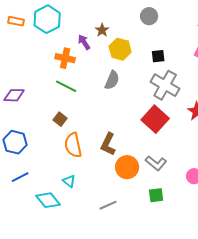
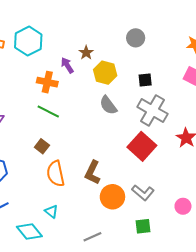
gray semicircle: (112, 80) -> (108, 105), moved, turned 120

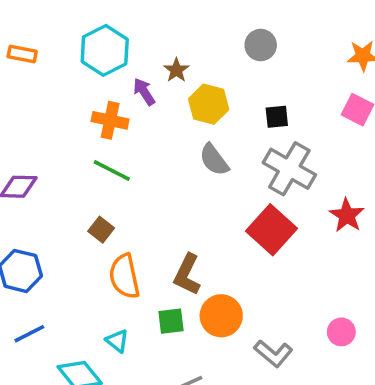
cyan hexagon: (28, 41) -> (105, 50), moved
gray L-shape: (143, 193) -> (273, 353), moved
green square: (143, 226) -> (171, 321), moved

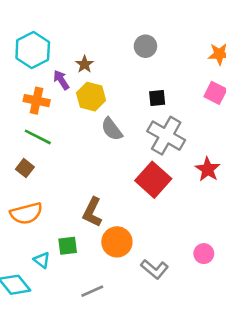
yellow hexagon: (209, 104) -> (91, 97), moved
brown square: (101, 230) -> (25, 168), moved
orange semicircle: (124, 276) -> (26, 213), moved, turned -92
green square: (171, 321) -> (68, 246), moved

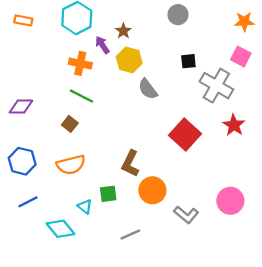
gray cross: (166, 136) -> (216, 86), moved
pink circle: (204, 254) -> (230, 201), size x1.5

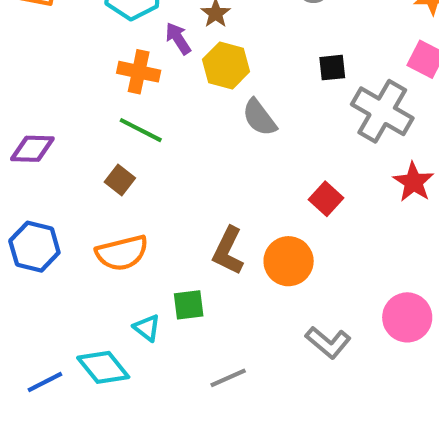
red square: (185, 134) -> (326, 199), size x0.6
orange circle: (152, 190) -> (289, 261), moved
blue line: (28, 202) -> (45, 382), moved

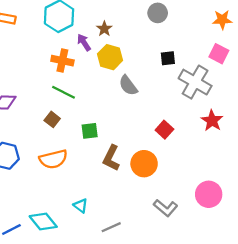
green square: (189, 305) -> (90, 131), moved
cyan triangle: (147, 328) -> (81, 206), moved

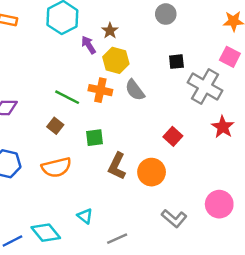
orange cross: (62, 61) -> (100, 90), moved

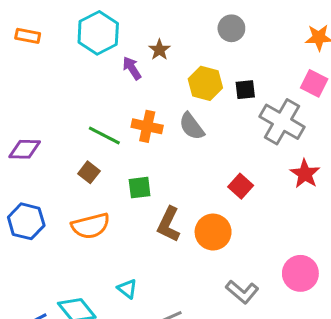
yellow hexagon: (116, 60) -> (205, 83), moved

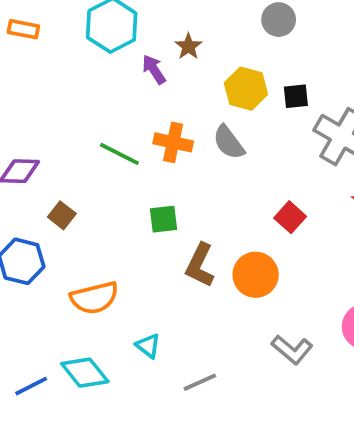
brown square: (89, 172) -> (62, 215), moved
orange semicircle: (91, 226) -> (94, 298), moved

